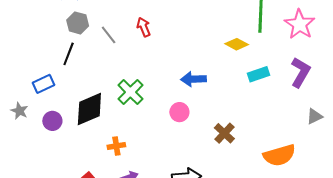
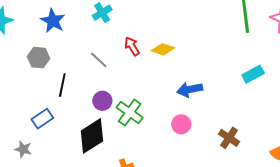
gray hexagon: (78, 23) -> (39, 58), moved
yellow diamond: (237, 44) -> (163, 49), moved
purple circle: (52, 121) -> (102, 101), moved

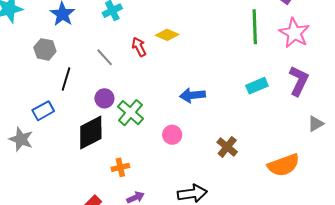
yellow diamond: (163, 49) -> (167, 35), moved
pink circle: (181, 124) -> (172, 135), moved
gray star: (23, 149) -> (21, 139), size x1.4

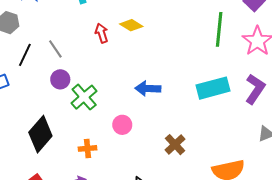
gray line: (105, 57) -> (55, 49), moved
cyan rectangle: (257, 86) -> (213, 88), size x1.5
black diamond: (91, 132) -> (40, 134), moved, turned -30
orange cross: (120, 167) -> (88, 148), moved

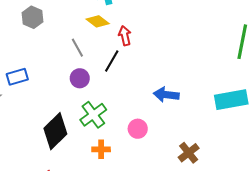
yellow diamond: (131, 25) -> (98, 21), moved
black line: (25, 55) -> (112, 61), moved
green cross: (84, 97) -> (93, 115), moved

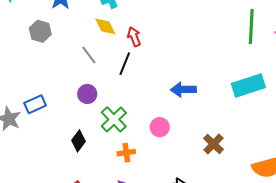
yellow diamond: (98, 21) -> (105, 26), turned 35
blue rectangle: (17, 77) -> (35, 104), moved
purple circle: (80, 78) -> (87, 94), moved
black diamond: (55, 131) -> (78, 141), size x0.6

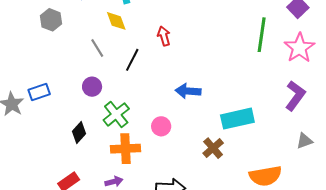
red arrow: (134, 37) -> (164, 36), moved
cyan rectangle: (248, 86) -> (237, 119), moved
orange cross: (126, 153) -> (126, 149), size x1.6

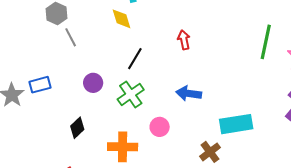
red arrow: (164, 36) -> (184, 40), moved
gray line: (97, 48) -> (71, 37), moved
green cross: (116, 114) -> (131, 94), moved

